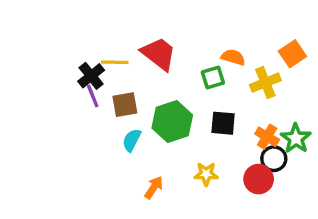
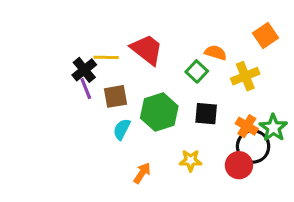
orange square: (292, 54) -> (266, 35), moved
green square: (213, 77) -> (197, 71), turned -30
black circle: (274, 159) -> (253, 146), size x1.4

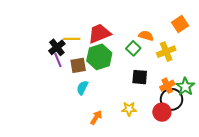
red trapezoid: (147, 50) -> (99, 34), turned -60
green hexagon: (159, 112) -> (99, 57), moved
orange cross: (247, 126) -> (167, 86), turned 32

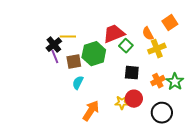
red trapezoid: (99, 34) -> (114, 34), moved
orange semicircle: (146, 36) -> (148, 34), moved, turned -136
black circle: (172, 99) -> (162, 113), moved
red circle: (162, 112) -> (134, 99), moved
orange arrow: (96, 117) -> (91, 111), size x1.5

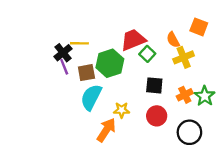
orange square: (170, 23) -> (199, 27), turned -35
cyan semicircle: (78, 83) -> (91, 97), size x1.6
yellow star: (122, 103) -> (122, 110), moved

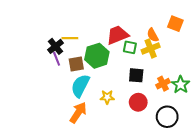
green square: (147, 54) -> (130, 47), turned -32
yellow cross: (184, 57) -> (151, 48), moved
orange arrow: (106, 130) -> (78, 113), moved

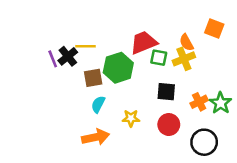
purple line: (57, 59) -> (53, 59), moved
cyan semicircle: (80, 86) -> (98, 104), size x0.6
orange arrow: (78, 113) -> (96, 137), turned 45

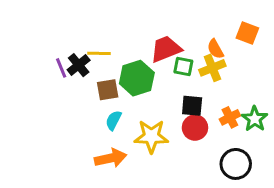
yellow star: (131, 118) -> (151, 136), size x1.6
red circle: (169, 125) -> (195, 128), moved

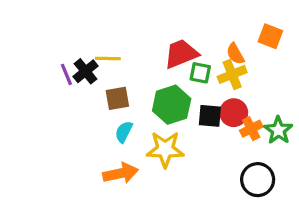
green hexagon: (137, 78) -> (172, 105), moved
red circle: (195, 128) -> (234, 113), moved

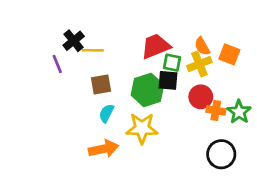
orange square: (270, 36) -> (229, 54), moved
black cross: (86, 71) -> (74, 41), moved
black square: (210, 116) -> (168, 80), moved
orange cross: (251, 129) -> (216, 110), turned 36

